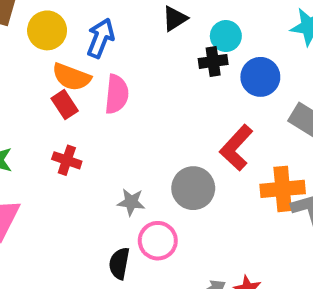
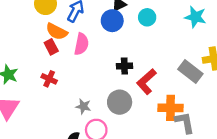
black cross: (213, 61) -> (124, 66), moved
blue circle: (260, 77) -> (112, 21), moved

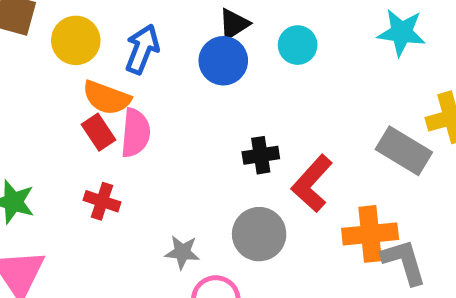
pink semicircle: (81, 44) -> (135, 133), moved

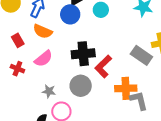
orange semicircle: (107, 98) -> (43, 31), moved
pink semicircle: (135, 133) -> (43, 59), moved, turned 42
black cross: (261, 155) -> (83, 54), size x1.6

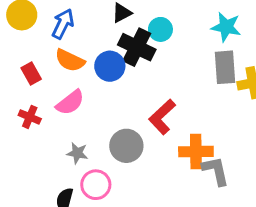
blue circle: (70, 14) -> (110, 66), moved
black cross: (83, 54) -> (137, 47), moved, turned 30
gray rectangle: (141, 55) -> (225, 67), moved, turned 50

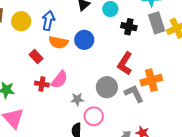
black cross: (137, 47) -> (129, 27), moved, size x0.7
pink semicircle: (70, 103) -> (59, 80), moved
gray L-shape: (216, 171) -> (134, 94), moved

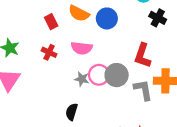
red L-shape: (125, 64) -> (142, 56), turned -30
pink semicircle: (59, 80) -> (82, 48), moved, turned 42
pink circle: (94, 116) -> (99, 75), moved

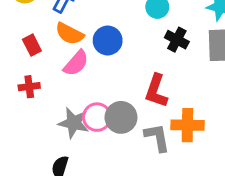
pink semicircle: (82, 48) -> (76, 63), moved, turned -55
red cross: (49, 52) -> (29, 87), turned -32
gray star: (82, 79) -> (74, 123), size x1.5

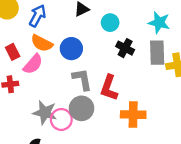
pink semicircle: (76, 63) -> (33, 64), moved
pink circle: (97, 117) -> (61, 119), moved
gray L-shape: (157, 137) -> (82, 79), moved

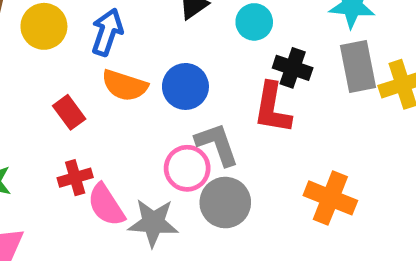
pink semicircle: (33, 64) -> (106, 205), moved, turned 115
red L-shape: (109, 88) -> (272, 108), moved
orange cross: (133, 115) -> (330, 198), turned 30
pink circle: (61, 119) -> (187, 168), moved

